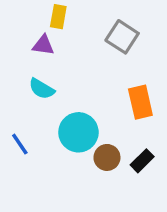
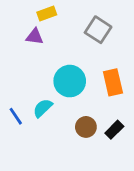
yellow rectangle: (58, 17) -> (47, 14), turned 60
cyan semicircle: (42, 89) -> (43, 108), moved, turned 105
cyan circle: (78, 132) -> (70, 81), moved

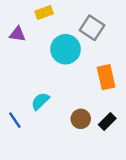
purple triangle: (35, 36) -> (17, 34), moved
cyan circle: (70, 81) -> (66, 49), moved
blue line: (16, 116) -> (15, 120), moved

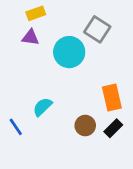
yellow rectangle: (44, 13) -> (36, 13), moved
purple triangle: (17, 34) -> (30, 37), moved
orange rectangle: (106, 77) -> (112, 97), moved

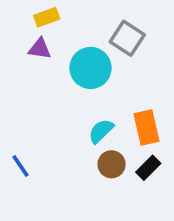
cyan semicircle: (42, 107) -> (101, 131), moved

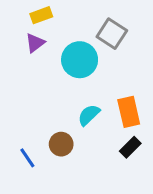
purple triangle: (40, 49) -> (35, 43), turned -45
brown circle: (112, 164) -> (61, 144), moved
blue line: (20, 166) -> (27, 158), moved

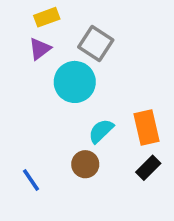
gray square: (112, 34) -> (96, 43), moved
cyan circle: (80, 60) -> (75, 82), moved
brown circle: (61, 144) -> (85, 164), moved

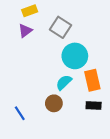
cyan circle: (75, 82) -> (75, 56), moved
black rectangle: (148, 168) -> (94, 106), turned 48

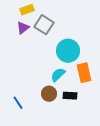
gray square: (61, 27) -> (44, 25), moved
black rectangle: (94, 106) -> (70, 96), moved

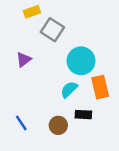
purple triangle: (23, 28) -> (24, 60), moved
brown circle: (49, 94) -> (58, 125), moved

